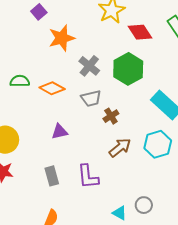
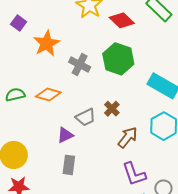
gray trapezoid: (91, 98) -> (86, 117), moved
gray rectangle: (52, 176) -> (69, 165), moved, turned 36
purple L-shape: (88, 177) -> (134, 174), moved

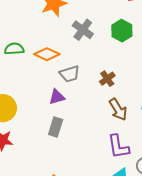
green hexagon: (118, 59) -> (122, 31), size x0.7
gray trapezoid: (86, 117) -> (70, 74), moved
brown arrow: (128, 137) -> (118, 110), turned 100

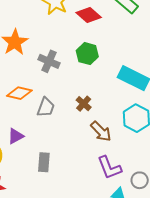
gray trapezoid: (70, 74) -> (46, 107), turned -40
purple triangle: (57, 97) -> (16, 136), moved

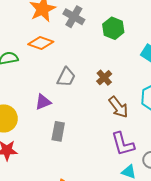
gray cross: (49, 61) -> (74, 17), moved
orange diamond: (19, 93) -> (41, 43), moved
purple triangle: (16, 136) -> (43, 102), moved

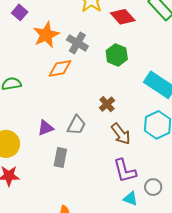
orange diamond: (41, 43) -> (60, 68), moved, turned -30
gray trapezoid: (66, 77) -> (77, 125), moved

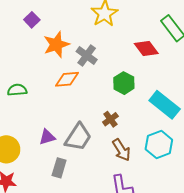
red diamond: (123, 17) -> (146, 48), moved
green hexagon: (117, 55) -> (124, 83), moved
gray trapezoid: (77, 125) -> (78, 137), size x1.4

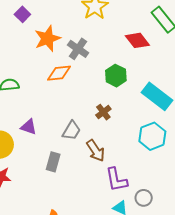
purple triangle: (47, 137) -> (29, 127), moved, turned 36
gray trapezoid: (78, 137) -> (71, 131), size x0.7
brown arrow: (121, 150) -> (96, 151), moved

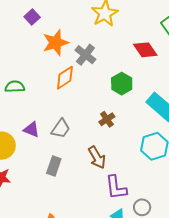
orange diamond: (59, 73) -> (65, 78), turned -30
gray trapezoid: (71, 131) -> (61, 129), moved

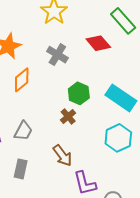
gray cross: (85, 55) -> (57, 55), moved
green hexagon: (122, 84) -> (79, 93), moved

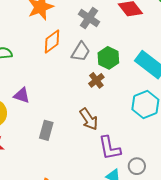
gray trapezoid: (23, 131) -> (81, 52), moved

